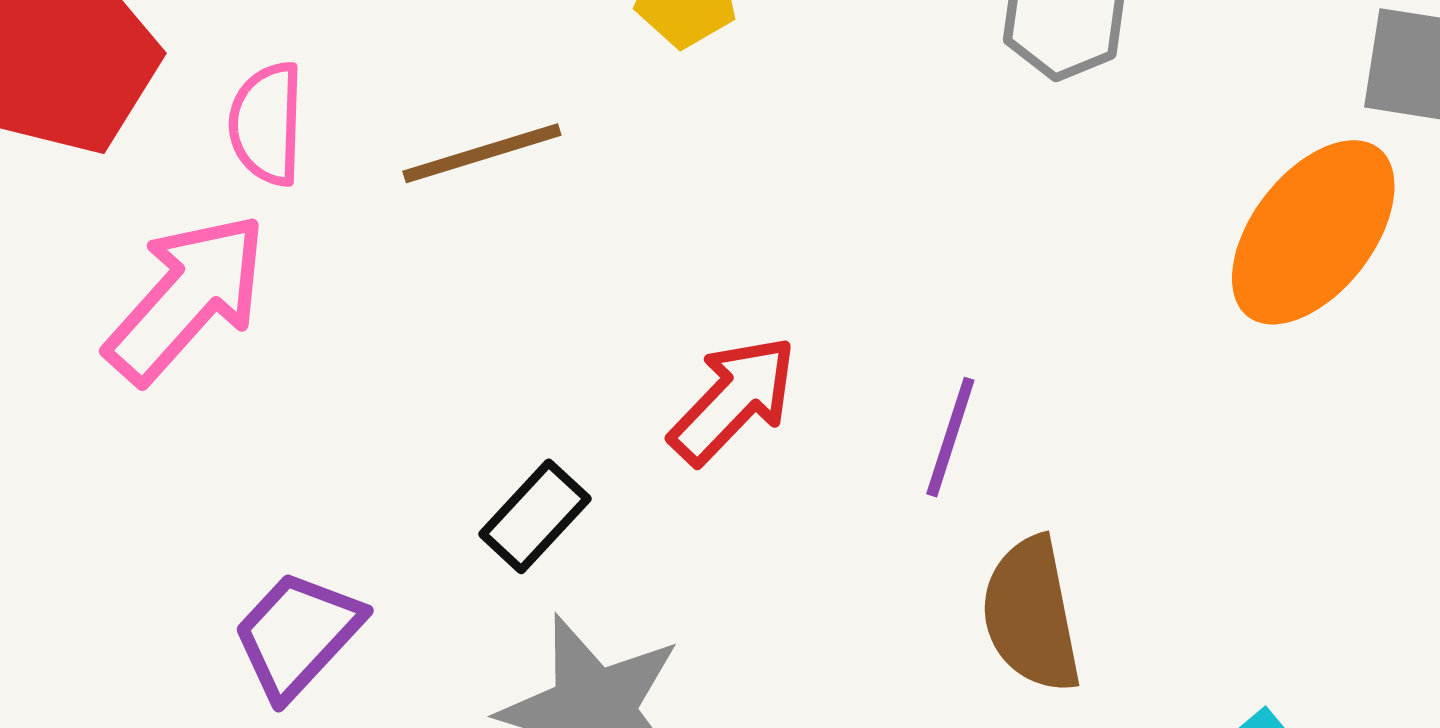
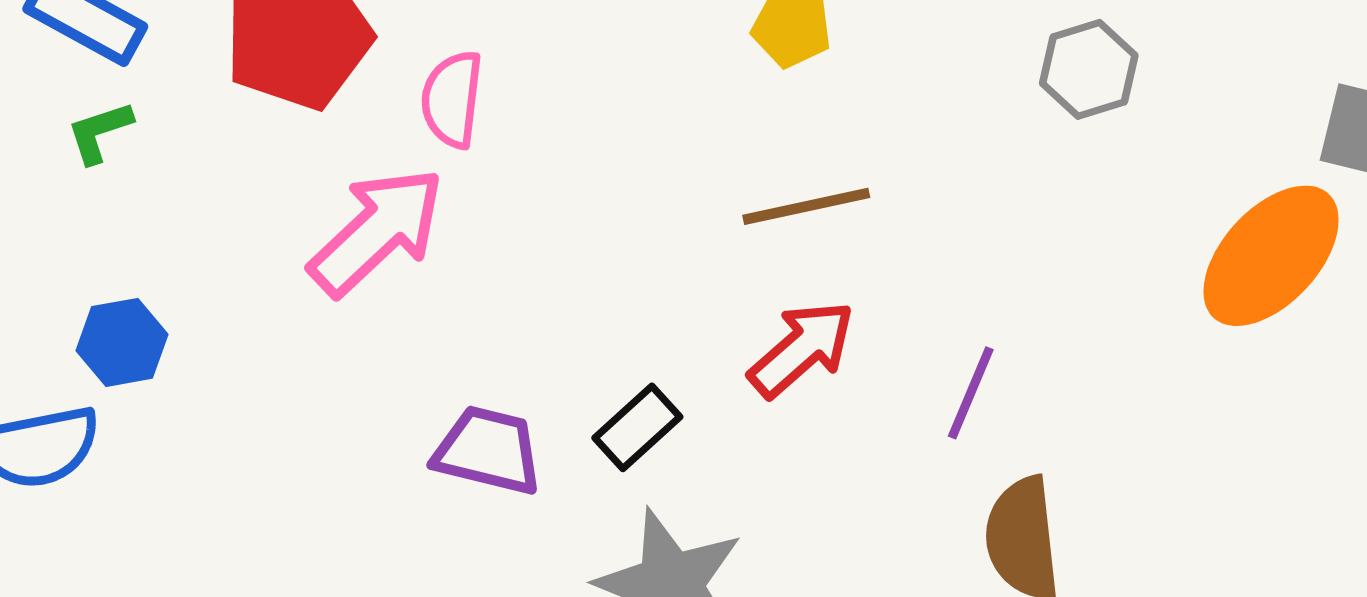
brown line: (482, 153) -> (806, 206), moved
purple trapezoid: (297, 635) -> (488, 451), moved, turned 56

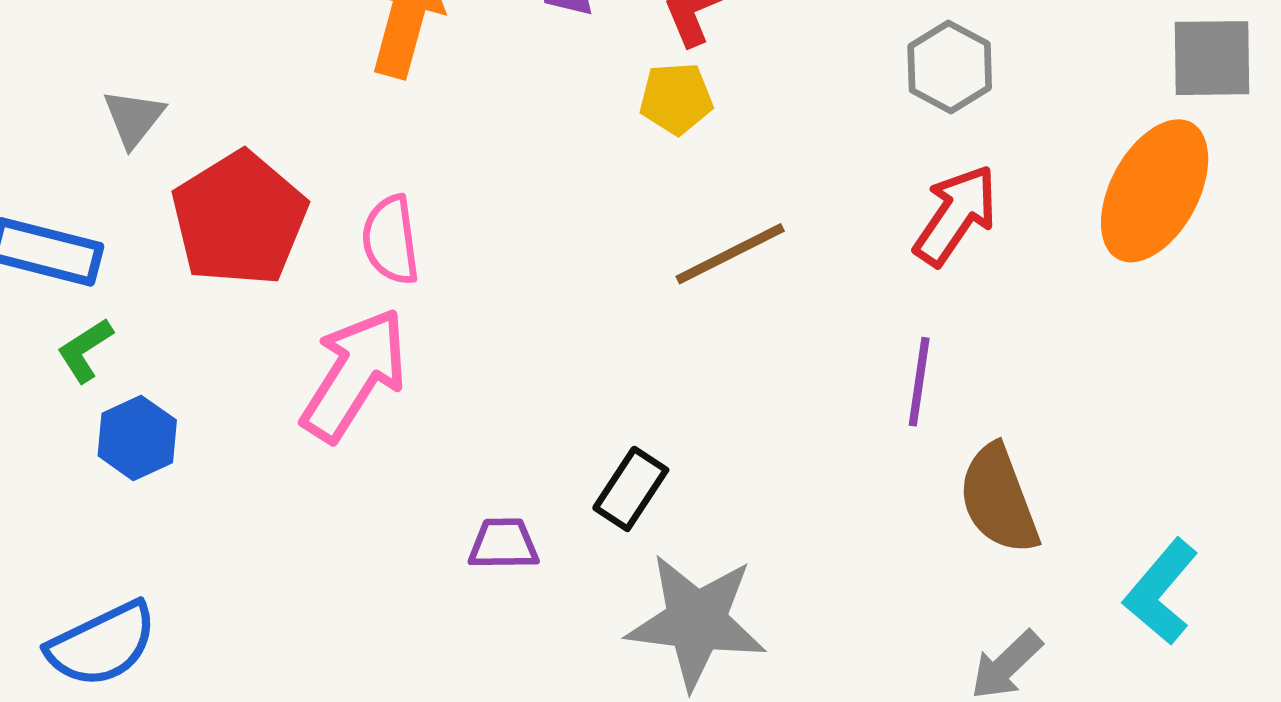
blue hexagon: (122, 342) -> (137, 438), moved
red arrow: (802, 349) -> (956, 215), moved
purple trapezoid: (488, 451) -> (503, 544), size x0.7

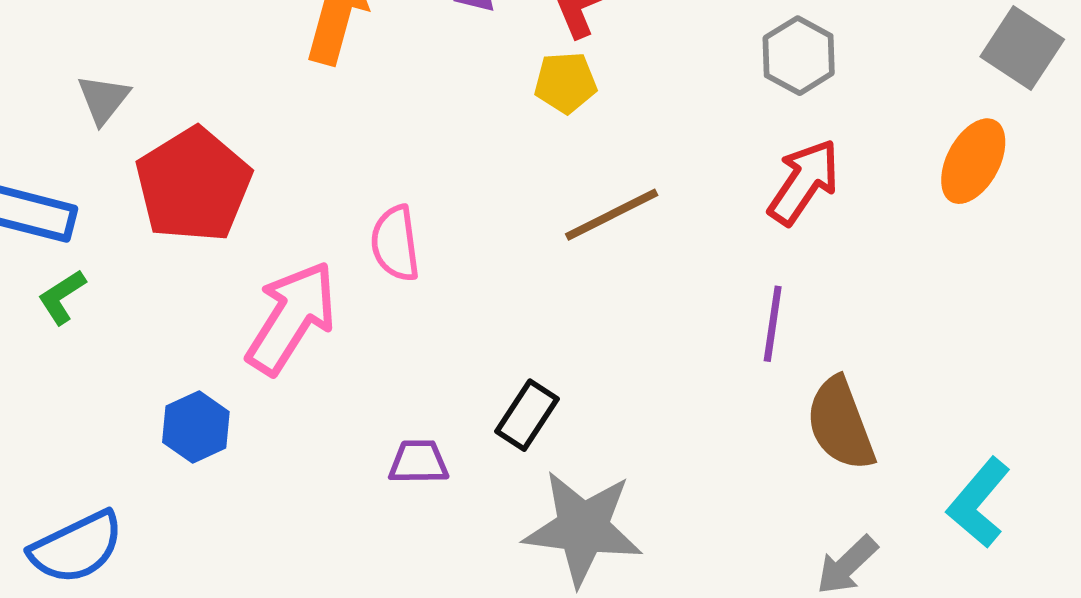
gray square: (1212, 58) -> (1022, 48), turned 34
orange ellipse: (1155, 191) -> (973, 161), size x0.7
pink semicircle: (391, 240) -> (395, 243), moved
blue hexagon: (137, 438) -> (196, 427), moved

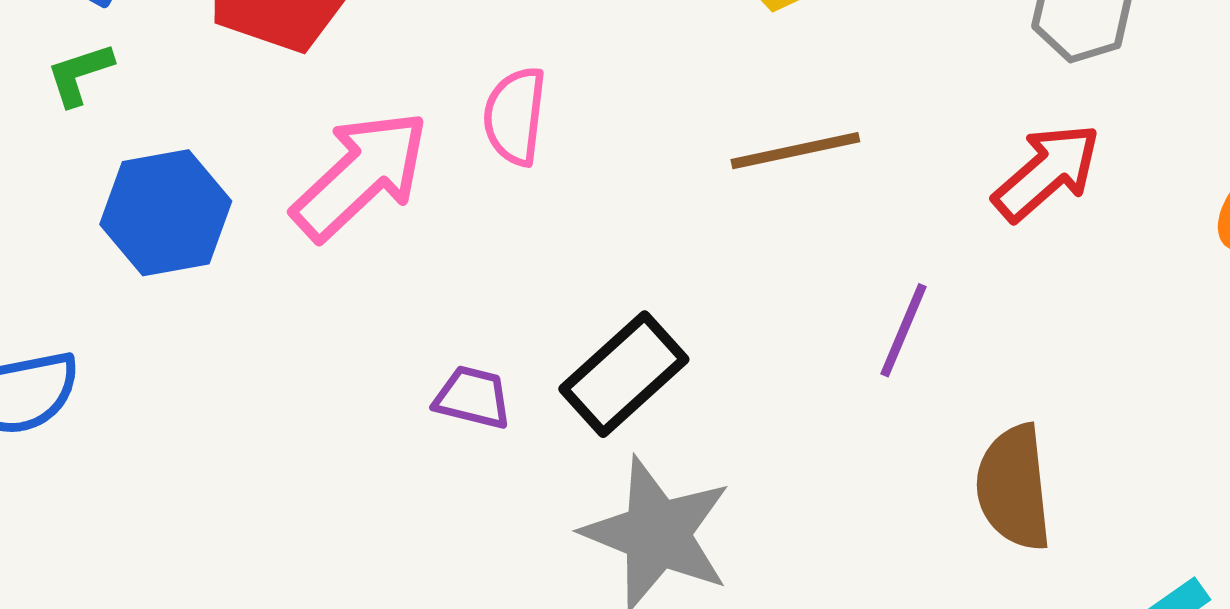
purple line: (773, 324) -> (904, 330), moved
black rectangle: (527, 415) -> (624, 374), size x1.4
blue hexagon: (196, 427) -> (166, 213), moved, size x1.4

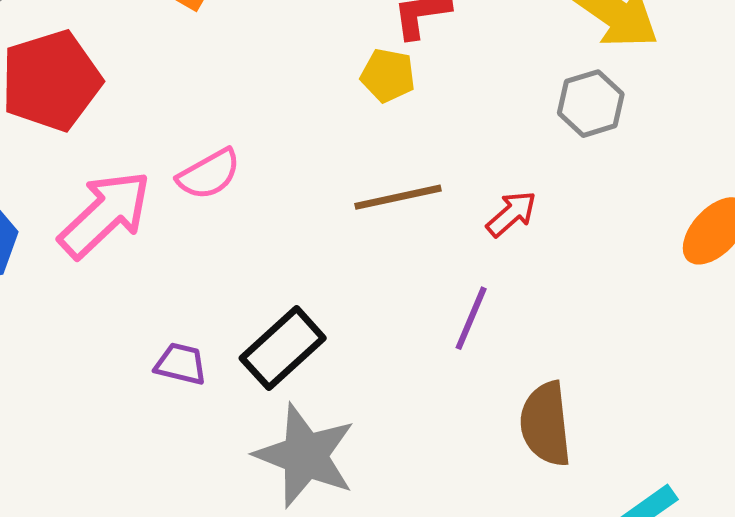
pink semicircle: (515, 116) -> (209, 174), turned -126
red arrow: (1047, 172) -> (511, 214), moved, size x0.7

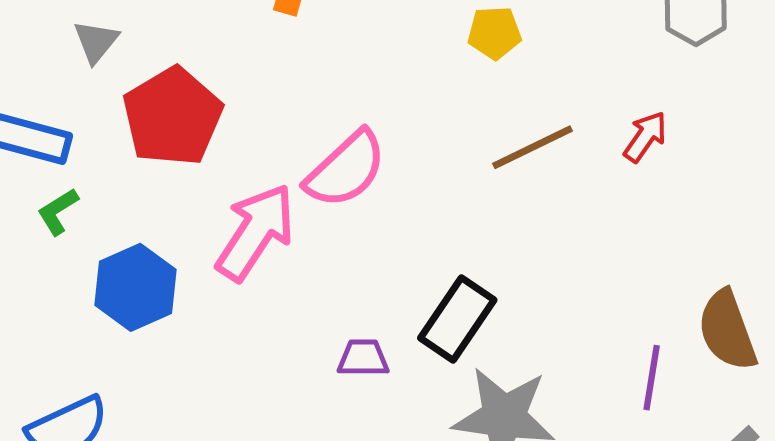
pink semicircle: (209, 174) -> (346, 169), size x1.4
purple line: (471, 318) -> (652, 378), moved

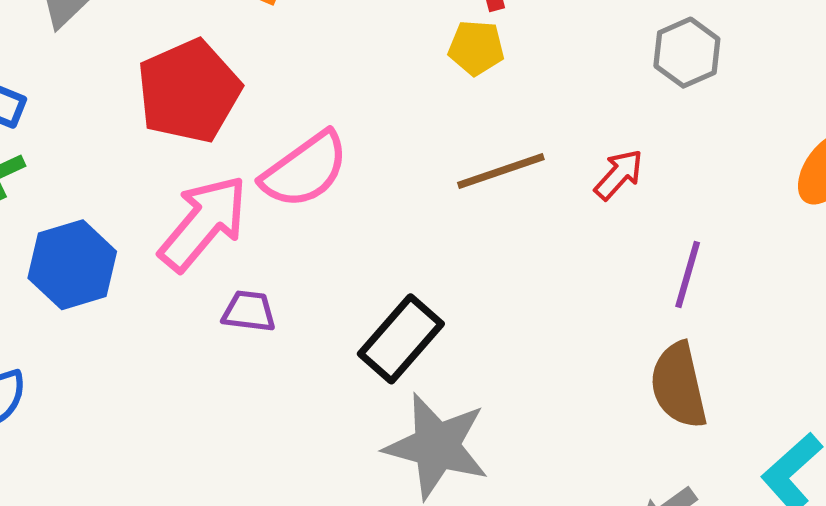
red pentagon: (173, 117) -> (189, 91), moved
purple trapezoid: (363, 358) -> (249, 311), moved
purple line: (652, 378) -> (688, 275), moved

